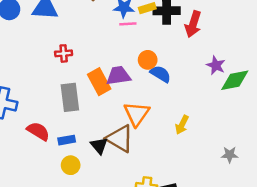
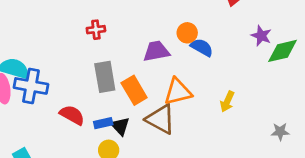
orange rectangle: (99, 82) -> (134, 90), moved
orange triangle: (137, 114) -> (178, 92), turned 44
black triangle: (99, 146) -> (120, 126), moved

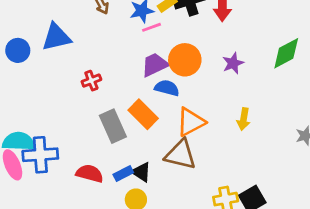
orange circle: (187, 33) -> (185, 60), size x1.5
purple star: (261, 36) -> (233, 63), moved, turned -30
blue semicircle: (202, 47) -> (167, 88), moved
purple trapezoid: (156, 51) -> (155, 65), moved
orange rectangle: (134, 90) -> (143, 114), moved

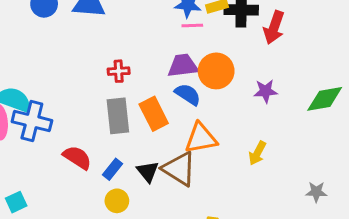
red cross: (91, 81) -> (119, 71), moved
black triangle: (141, 172) -> (148, 172), moved
blue rectangle: (123, 174) -> (113, 169), turned -42

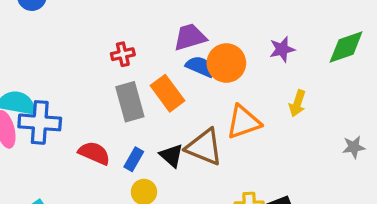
orange circle: (216, 71) -> (226, 63), moved
orange triangle: (201, 138) -> (243, 122), moved
yellow arrow: (257, 153) -> (297, 103), moved

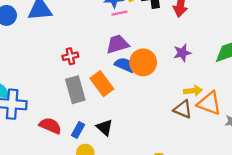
yellow arrow: (297, 103) -> (193, 91), turned -114
orange triangle: (243, 122) -> (209, 103), moved, turned 40
brown triangle: (204, 147) -> (183, 109), moved, size x0.7

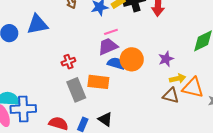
pink line: (120, 13) -> (111, 32), moved
purple star: (182, 53) -> (166, 59), moved
orange rectangle: (102, 84) -> (98, 82), turned -40

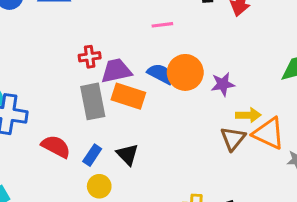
purple trapezoid: (108, 46) -> (116, 71), moved
purple star: (166, 59) -> (223, 84), moved
brown triangle: (171, 96) -> (233, 139), turned 42

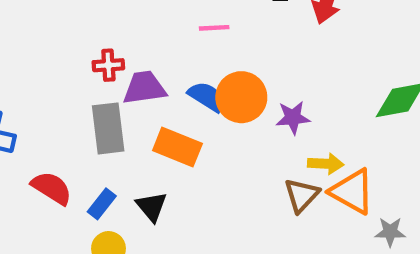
orange rectangle: (128, 96) -> (177, 147), moved

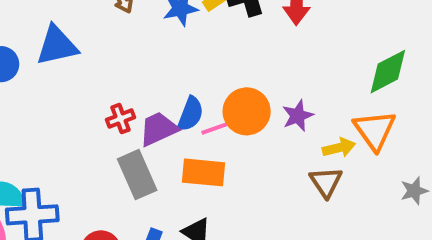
pink line: (214, 28) -> (215, 128), moved
blue semicircle: (206, 97) -> (190, 114), moved, turned 96
orange triangle: (352, 192) -> (375, 130), moved, turned 42

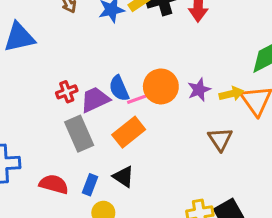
blue semicircle: (190, 114) -> (119, 88), turned 135
yellow arrow: (339, 148) -> (231, 94), moved
orange rectangle: (203, 172) -> (129, 132), turned -44

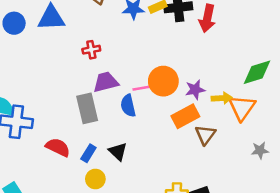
blue semicircle: (119, 88) -> (128, 106), moved
red cross: (67, 92) -> (91, 50), moved
orange rectangle: (129, 132) -> (185, 116), moved

